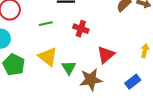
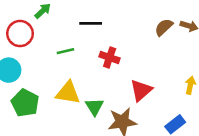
yellow triangle: (48, 57) -> (68, 93), turned -30

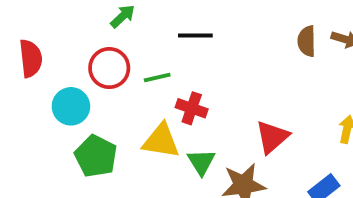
brown semicircle: (164, 27) -> (307, 41), turned -48
red circle: (20, 34) -> (109, 68), moved
red cross: (110, 57) -> (192, 108), moved

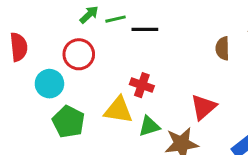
brown semicircle: (307, 41) -> (223, 48), moved
green line: (157, 78) -> (115, 19), moved
green triangle: (201, 162) -> (149, 126), turned 45

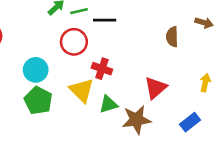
red circle: (79, 54) -> (74, 42), moved
cyan circle: (49, 84) -> (36, 70), moved
yellow triangle: (118, 110) -> (82, 90), turned 36

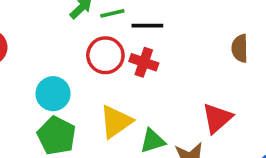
red cross: (102, 69) -> (144, 62), moved
yellow triangle: (82, 90) -> (116, 122), turned 40

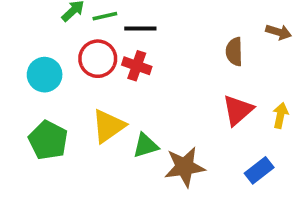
cyan circle: (53, 94) -> (45, 75), moved
red triangle: (217, 118) -> (238, 110), moved

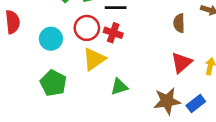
yellow triangle: (108, 126) -> (94, 59), moved
brown star: (185, 167) -> (167, 101), moved

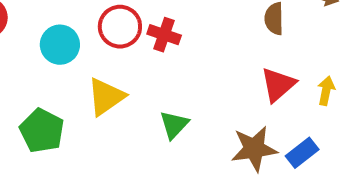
yellow triangle: (94, 59) -> (106, 97), moved
green pentagon: (53, 83) -> (42, 131), moved
green triangle: (119, 87) -> (174, 125), turned -30

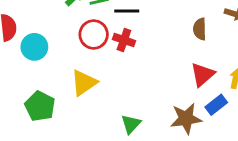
cyan circle: (60, 45) -> (34, 47), moved
green triangle: (174, 125) -> (131, 124), moved
blue rectangle: (302, 153) -> (216, 105), moved

